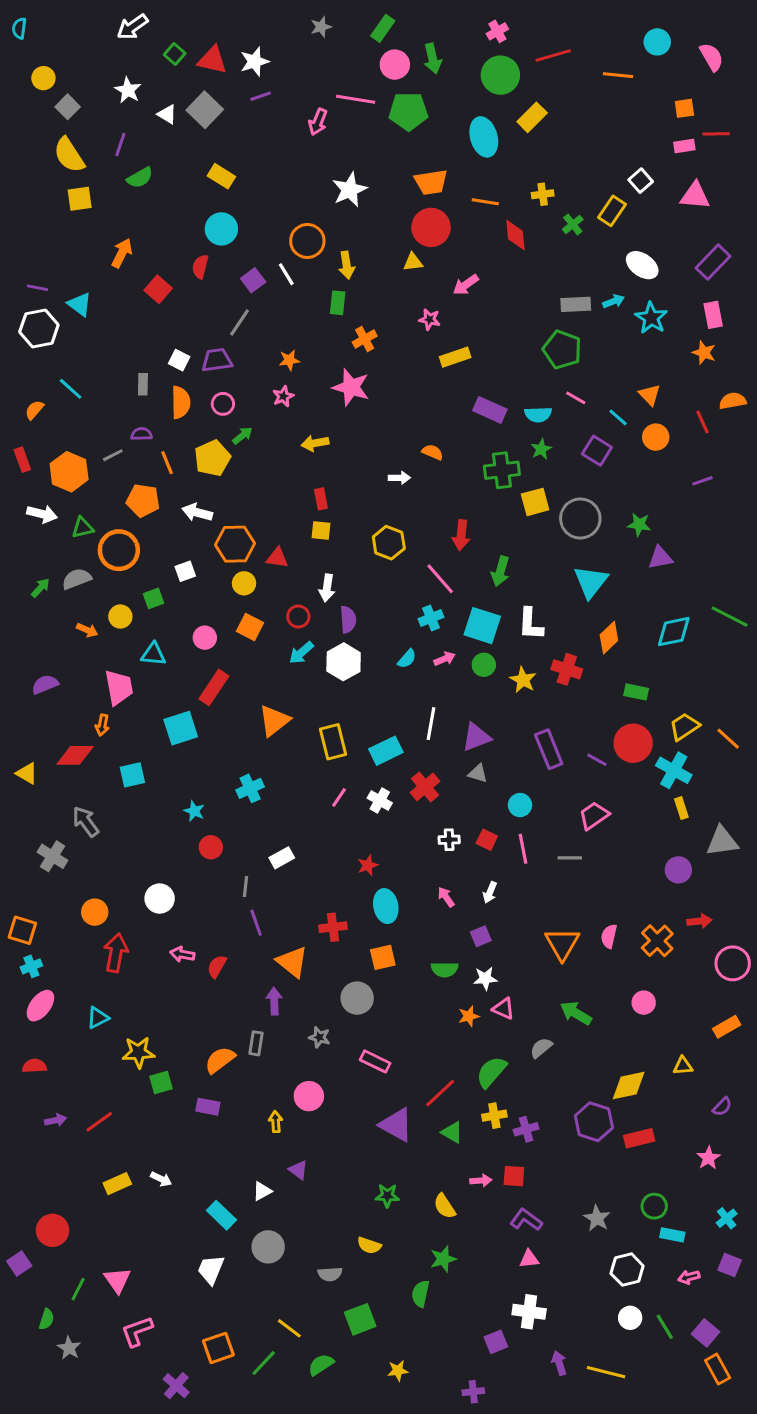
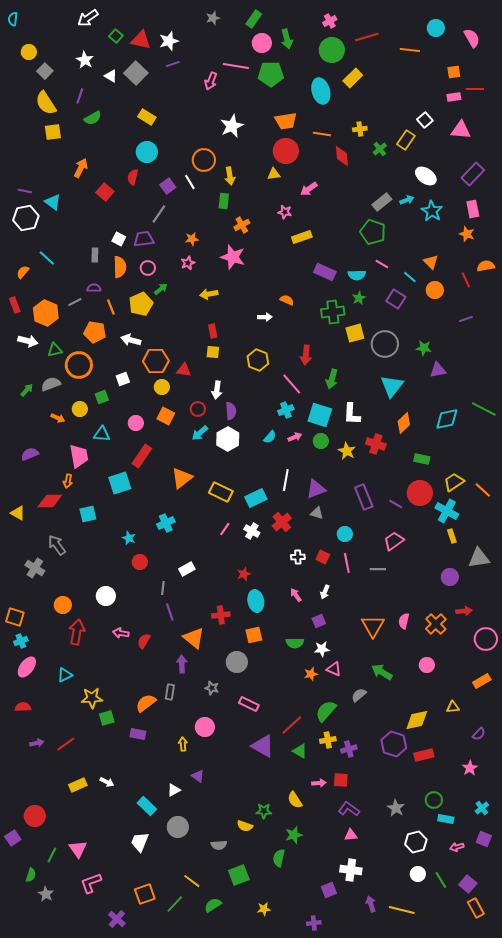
gray rectangle: (576, 304) -> (382, 202), turned -36
yellow rectangle: (333, 742) -> (221, 492), turned -50
green star: (387, 1196) -> (264, 811), moved

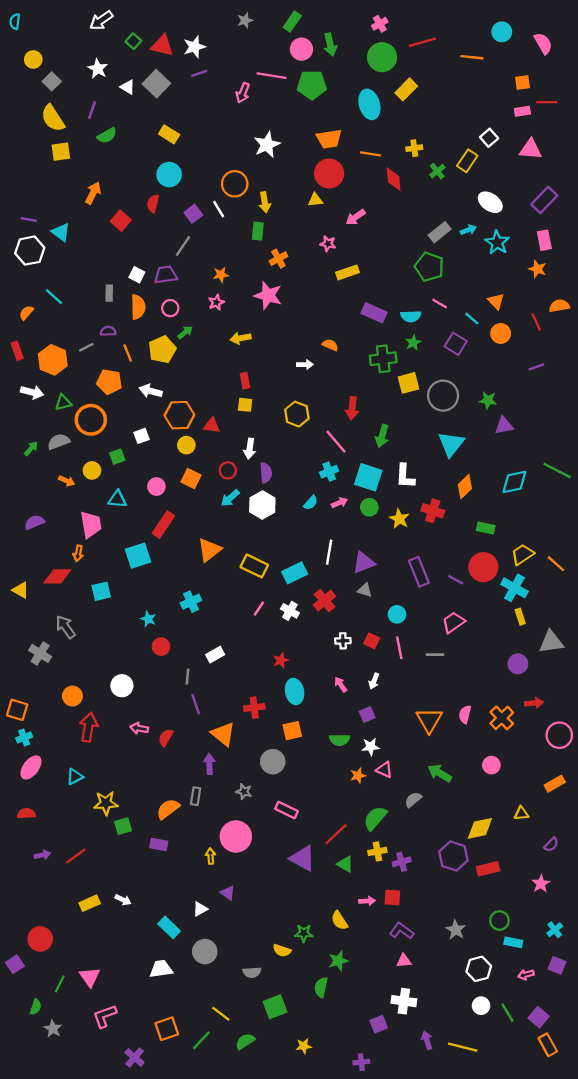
pink circle: (205, 727) -> (236, 836), size x1.4
white trapezoid: (140, 842) -> (161, 969), turned 60

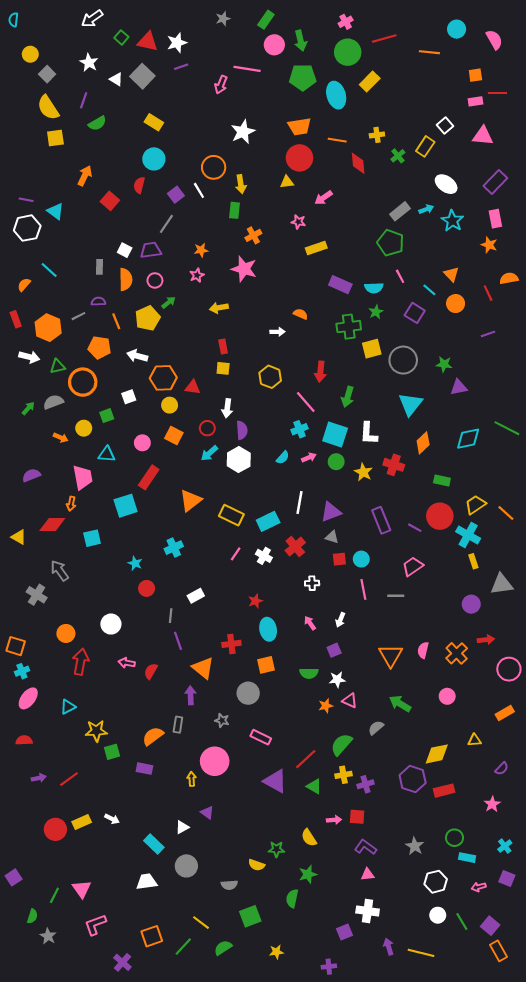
green pentagon: (312, 85) -> (303, 77), moved
pink line: (440, 304) -> (400, 276), turned 32
red square: (372, 641) -> (339, 559), moved, turned -32
red circle: (40, 939) -> (55, 829), moved

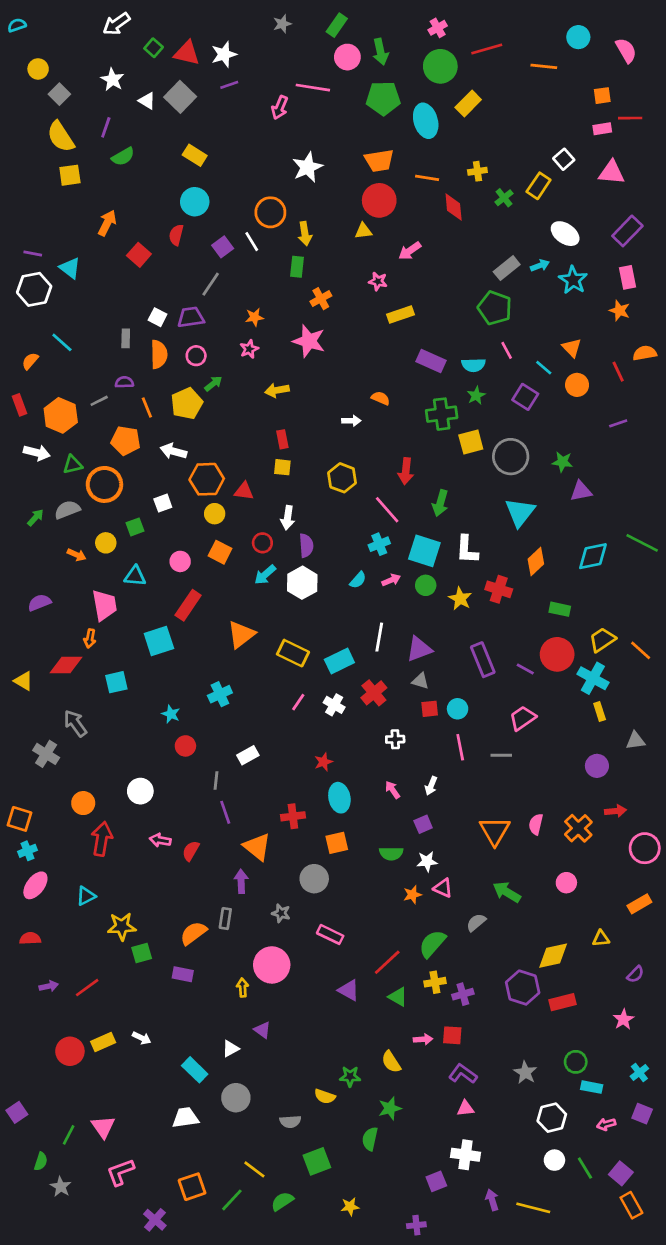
cyan semicircle: (14, 20) -> (17, 25), turned 64
gray triangle: (502, 584) -> (635, 741), size x0.7
purple triangle: (275, 781) -> (349, 990), size x0.7

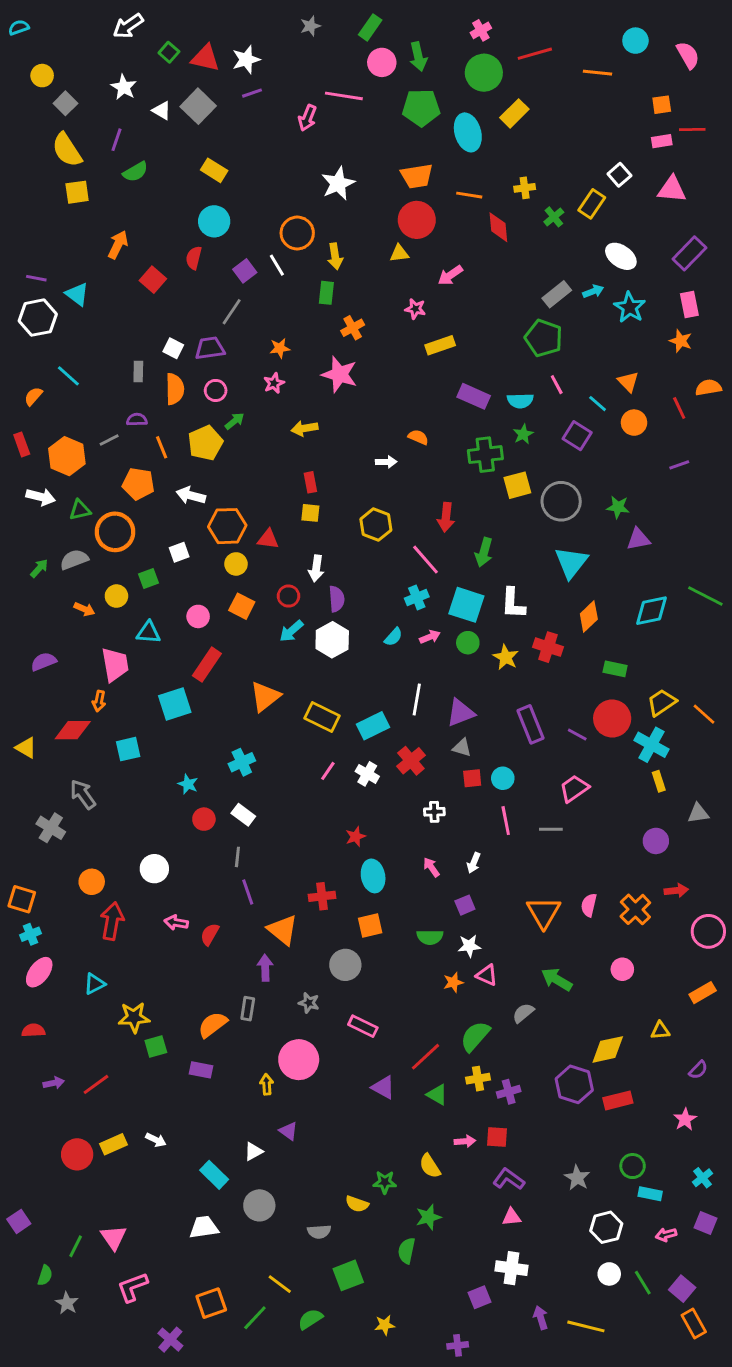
white rectangle: (248, 755) -> (243, 815), moved, turned 66

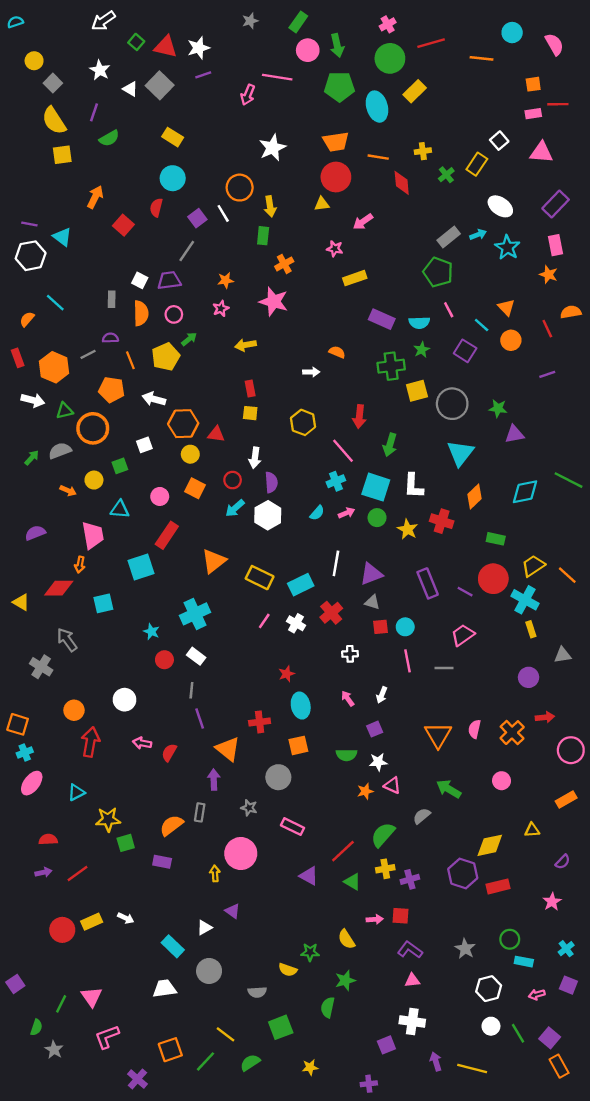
cyan cross: (242, 762) -> (195, 614), size x1.4
red semicircle: (33, 1030) -> (48, 839), moved

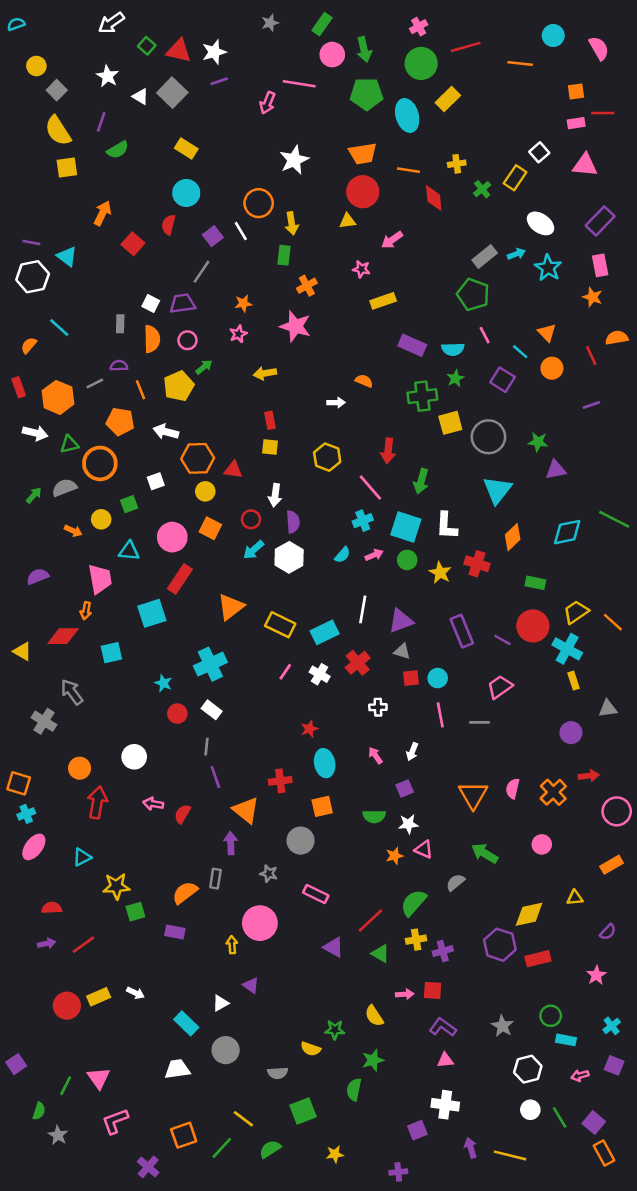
pink circle: (160, 496) -> (172, 537), size x1.5

